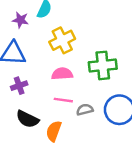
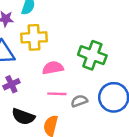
yellow cross: (62, 40) -> (34, 37), moved, turned 30
green cross: (103, 65) -> (92, 55), turned 32

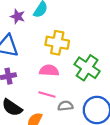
yellow cross: (34, 37) -> (57, 43), moved

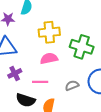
pink line: (47, 95) -> (40, 82), moved

